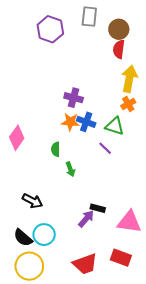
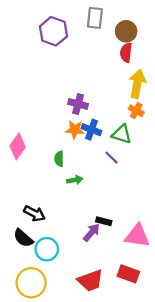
orange cross: (128, 104) -> (136, 111), turned -32
green arrow: (70, 169) -> (75, 180), turned -80
black semicircle: (23, 238) -> (23, 238), moved

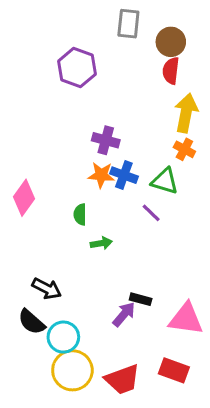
purple hexagon: (53, 31) -> (77, 68), moved
yellow circle: (31, 283) -> (72, 370), moved

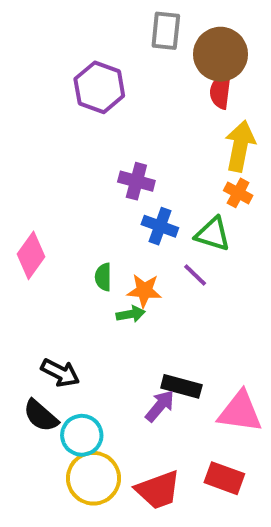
brown circle: (171, 42) -> (221, 54), size x1.4
orange star: (101, 175) -> (144, 291), moved
black rectangle: (141, 299) -> (181, 386), size x1.4

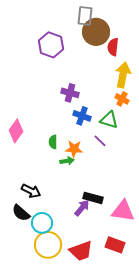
brown circle: (221, 54) -> (96, 32), moved

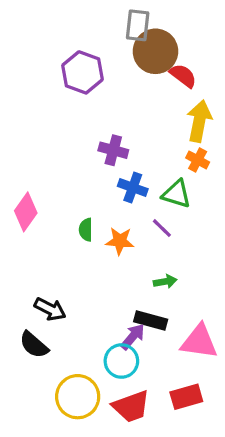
red semicircle: (113, 47) -> (183, 76), turned 120
green arrow: (67, 161) -> (165, 282), moved
cyan circle: (42, 223) -> (121, 361), moved
red rectangle: (115, 245) -> (186, 397), turned -36

